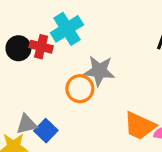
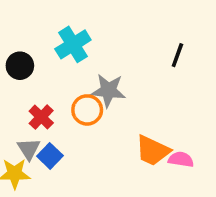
red cross: (41, 47) -> (41, 117), moved, turned 30
gray triangle: (27, 124) -> (29, 149), turned -50

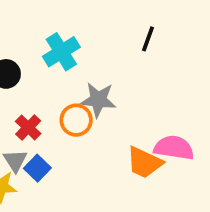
black line: (177, 55) -> (148, 39), moved
pink semicircle: (181, 159) -> (174, 148), moved, size x1.5

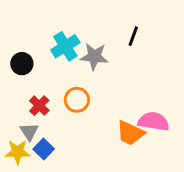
gray star: (98, 100) -> (94, 56), moved
blue square: (37, 168) -> (44, 149), moved

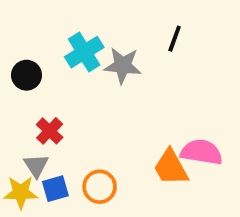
orange circle: (77, 100) -> (100, 187), moved
orange trapezoid: (130, 133) -> (171, 167), turned 36
blue square: (44, 149) -> (55, 189), turned 30

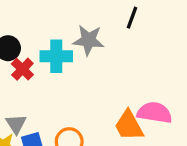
cyan cross: (84, 52) -> (56, 56), moved, turned 32
red cross: (50, 131) -> (22, 69), moved

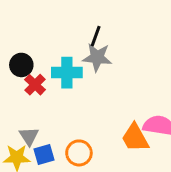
black line: (132, 18) -> (96, 36), moved

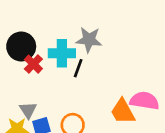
black line: (96, 36) -> (78, 68), moved
black circle: (21, 65) -> (21, 46), size x1.4

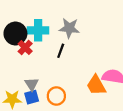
cyan cross: (62, 53) -> (38, 30), moved
gray triangle: (28, 110) -> (32, 84), moved

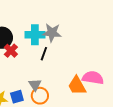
cyan cross: (38, 30) -> (35, 35), moved
gray triangle: (32, 84) -> (35, 85), moved

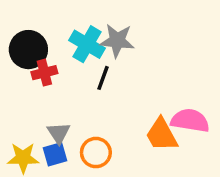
cyan cross: (35, 35) -> (87, 44), turned 30
red cross: (11, 51) -> (44, 73), turned 32
gray triangle: (35, 85) -> (59, 133), moved

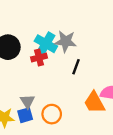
red cross: (44, 73) -> (39, 58), moved
black line: (103, 78) -> (76, 67), moved

